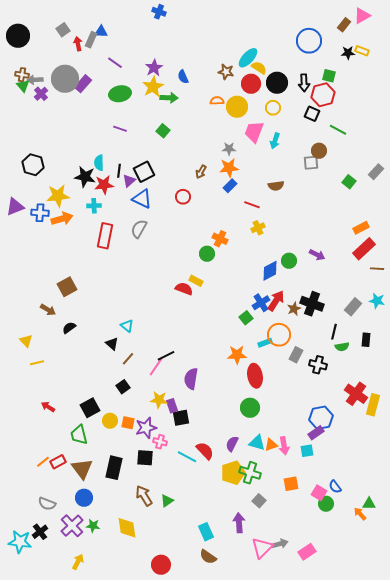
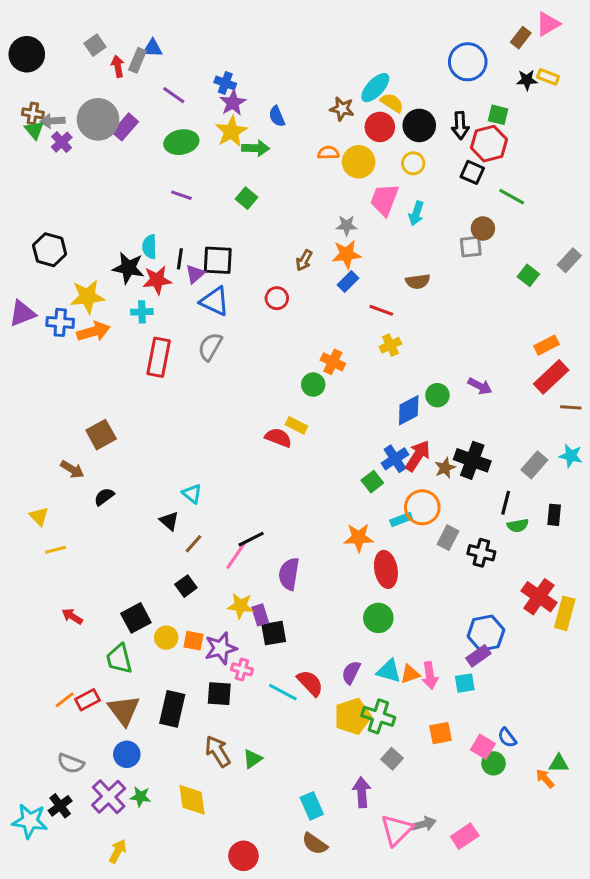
blue cross: (159, 12) -> (225, 83), moved
black square: (144, 172) -> (218, 260), turned 30

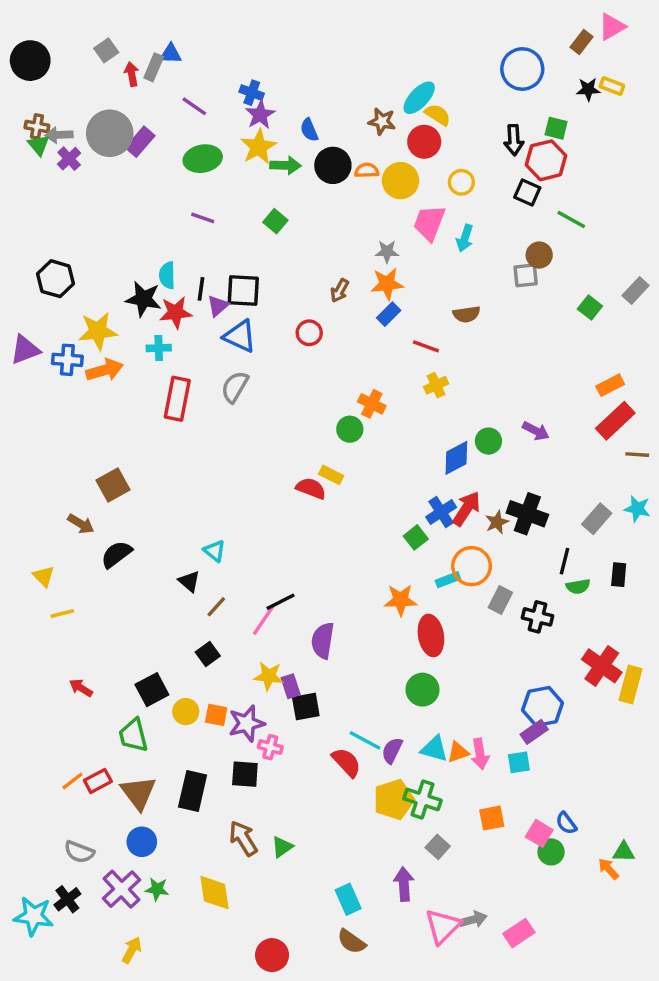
black circle: (419, 125) -> (333, 165), moved
black semicircle: (104, 497) -> (116, 554), size x1.4
cyan line: (283, 692) -> (365, 740), moved

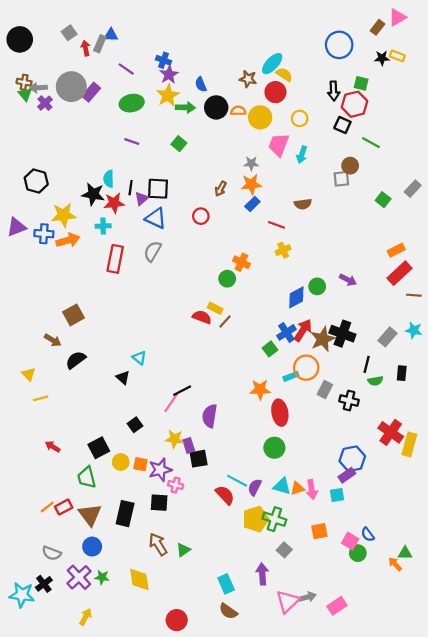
brown star: (497, 522) -> (323, 339), size x1.6
brown line: (216, 607) -> (225, 322), moved

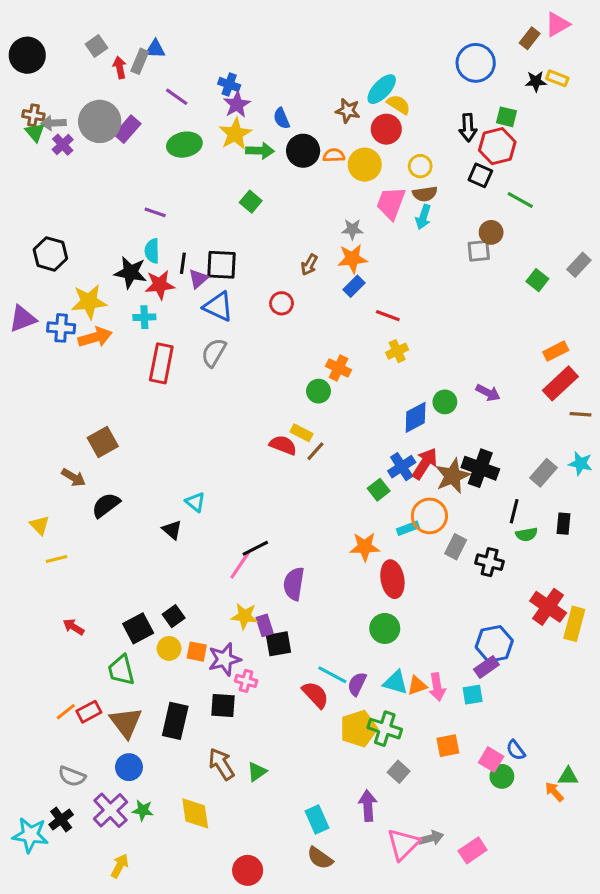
purple line: (132, 141) -> (155, 212), moved
brown semicircle: (303, 204) -> (425, 194), moved
black square: (135, 425) -> (174, 616), moved

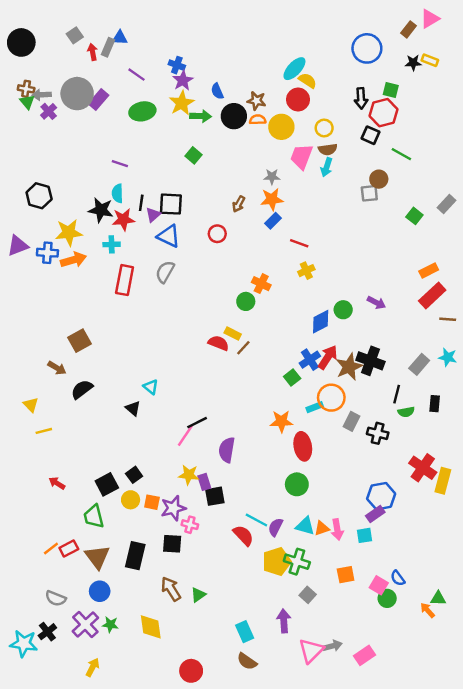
brown star: (348, 111) -> (256, 101), moved

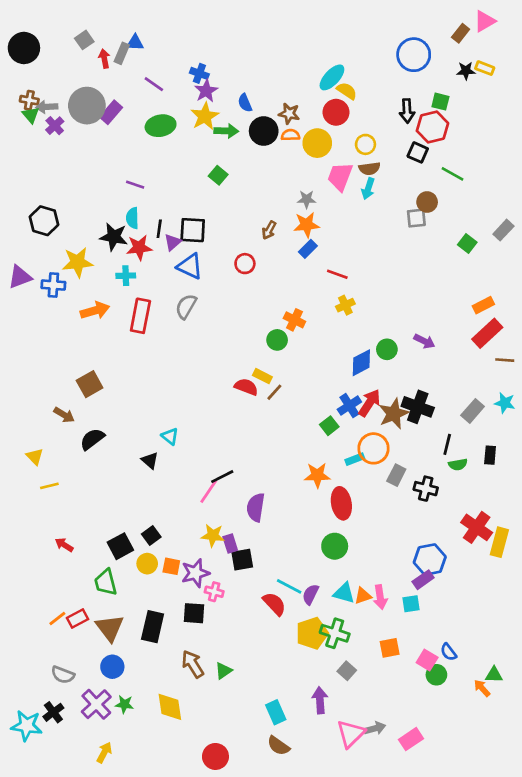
orange arrow: (74, 260) -> (95, 310), moved

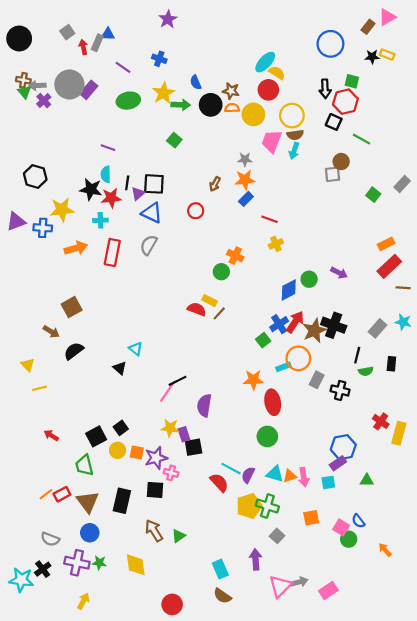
purple star: (206, 91) -> (168, 19), moved
yellow circle: (365, 144) -> (292, 116), size x1.5
red cross: (477, 527) -> (381, 421), size x0.7
green triangle: (494, 675) -> (367, 480), moved
purple cross: (96, 704) -> (77, 563), turned -35

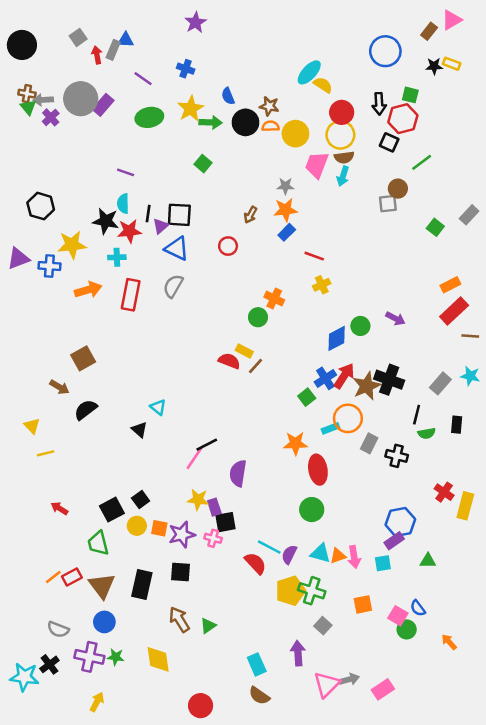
red circle: (268, 90) -> (342, 112), moved
green line: (361, 139) -> (422, 162), turned -66
pink cross: (171, 473) -> (213, 538), moved

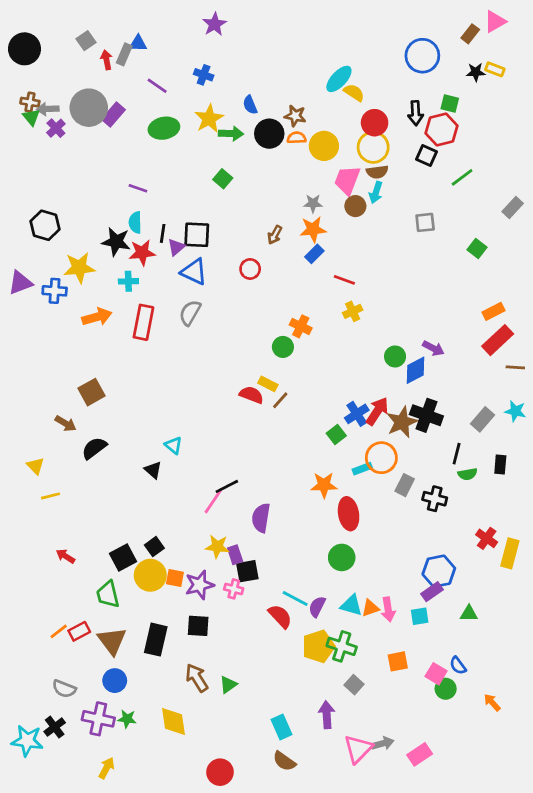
brown circle: (398, 189) -> (355, 206), moved
gray rectangle: (469, 215) -> (513, 207), moved
blue diamond: (337, 338) -> (416, 370), moved
yellow circle: (137, 526) -> (150, 575), size x1.5

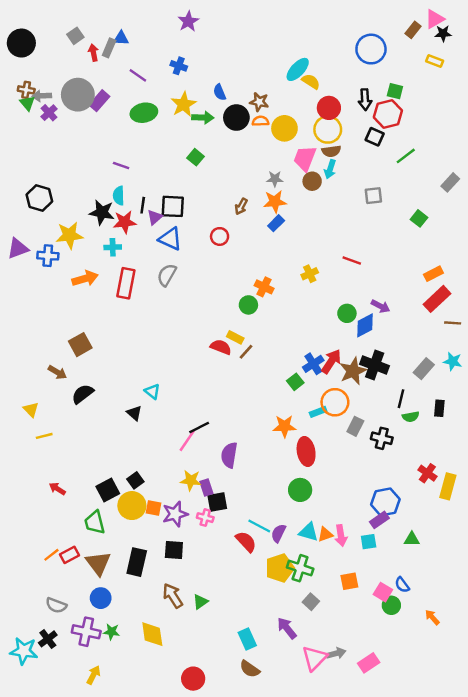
black star: (476, 72) -> (443, 33), moved
red line: (344, 280) -> (352, 260), moved
purple arrow: (327, 715) -> (287, 628), turned -35

